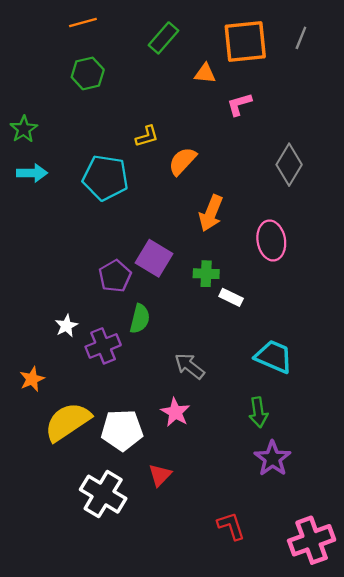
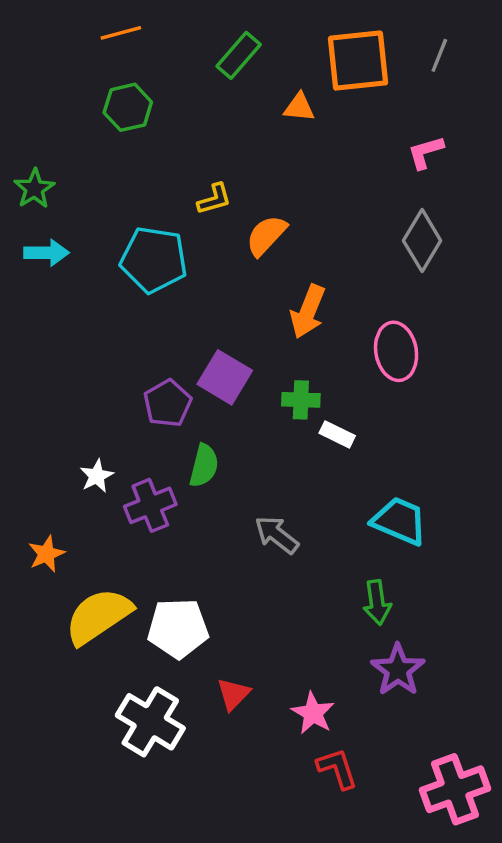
pink L-shape: (239, 104) -> (426, 152), moved
pink star: (175, 412) -> (313, 713), moved

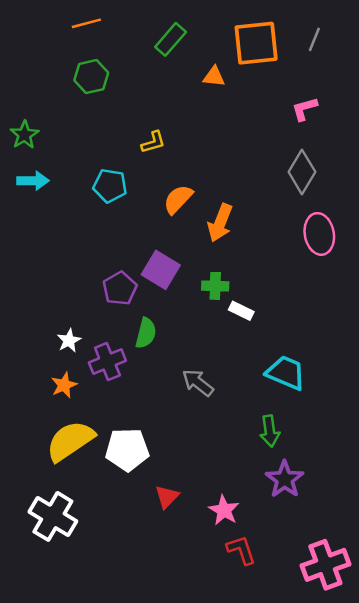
orange semicircle: (266, 235) -> (178, 199), moved
cyan pentagon: (154, 260) -> (110, 186), size x0.7
pink ellipse: (396, 351) -> (319, 234), moved
orange star: (46, 554) -> (64, 385), moved
white cross: (150, 722) -> (53, 516), moved

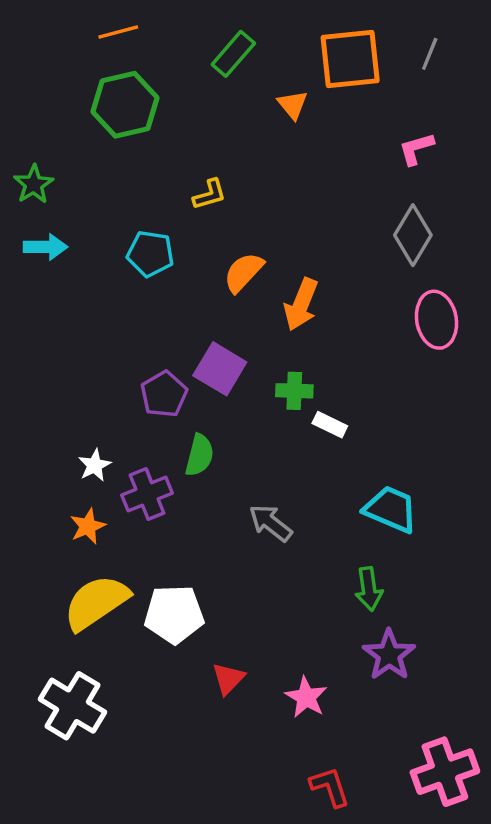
green hexagon: (91, 77) -> (125, 105), size x1.4
orange triangle: (214, 77) -> (293, 105), turned 45
red L-shape: (241, 550) -> (330, 787), moved

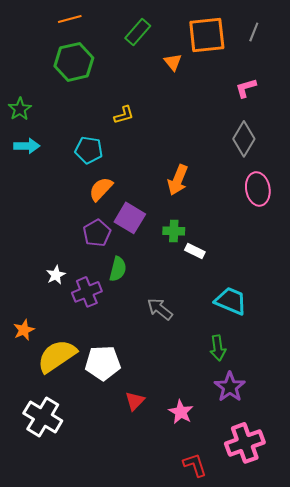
orange semicircle: (244, 272) -> (101, 189), moved
orange star: (88, 526) -> (24, 330), moved
pink cross: (445, 772) -> (245, 443), moved

